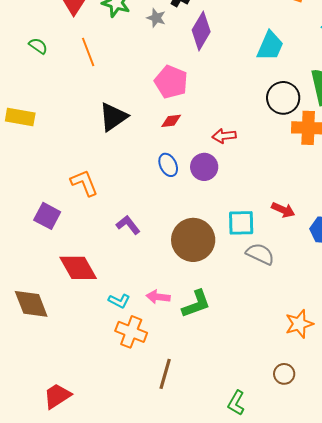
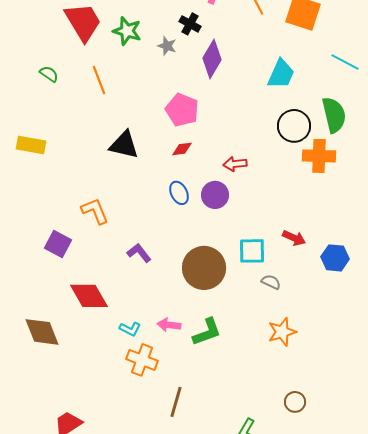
black triangle: (113, 117) -> (124, 145), turned 48
gray semicircle: (260, 254) -> (271, 282), size x0.7
orange star: (299, 324) -> (282, 332), moved

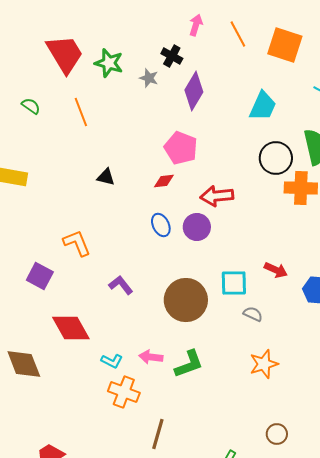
pink pentagon: (182, 110) -> (181, 148), moved
black triangle: (124, 145) -> (106, 177), size x0.6
red arrow: (235, 164) -> (217, 196), size x1.4

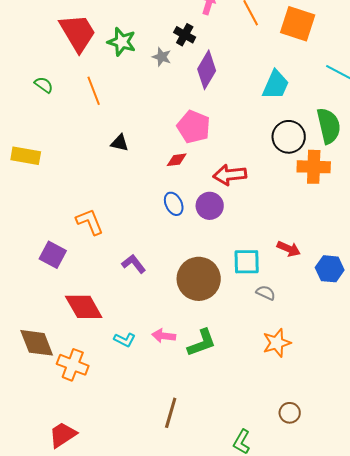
black triangle: (106, 177) -> (120, 143), moved
orange cross: (124, 392) -> (73, 365), moved

